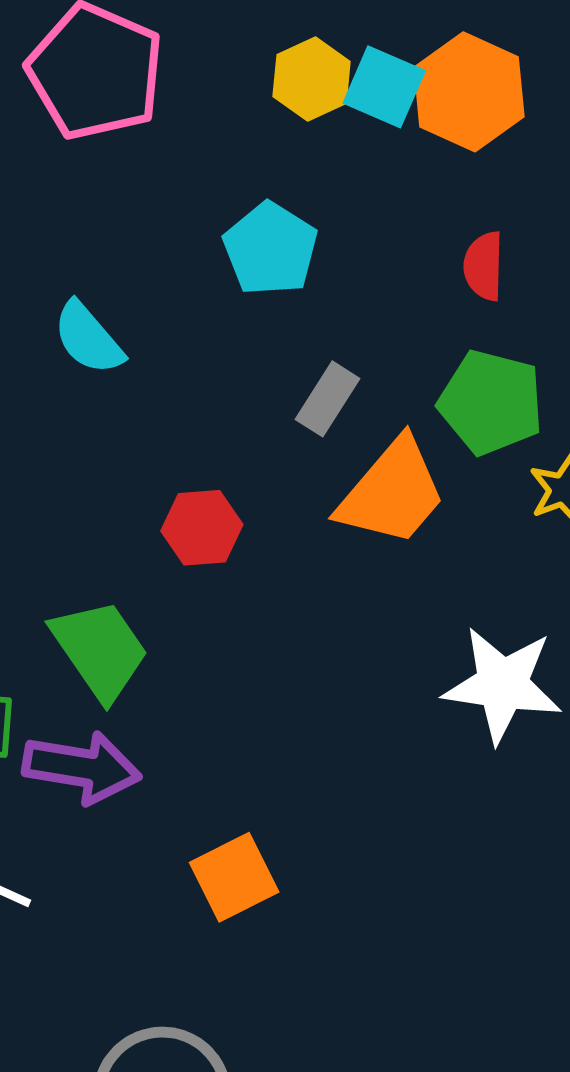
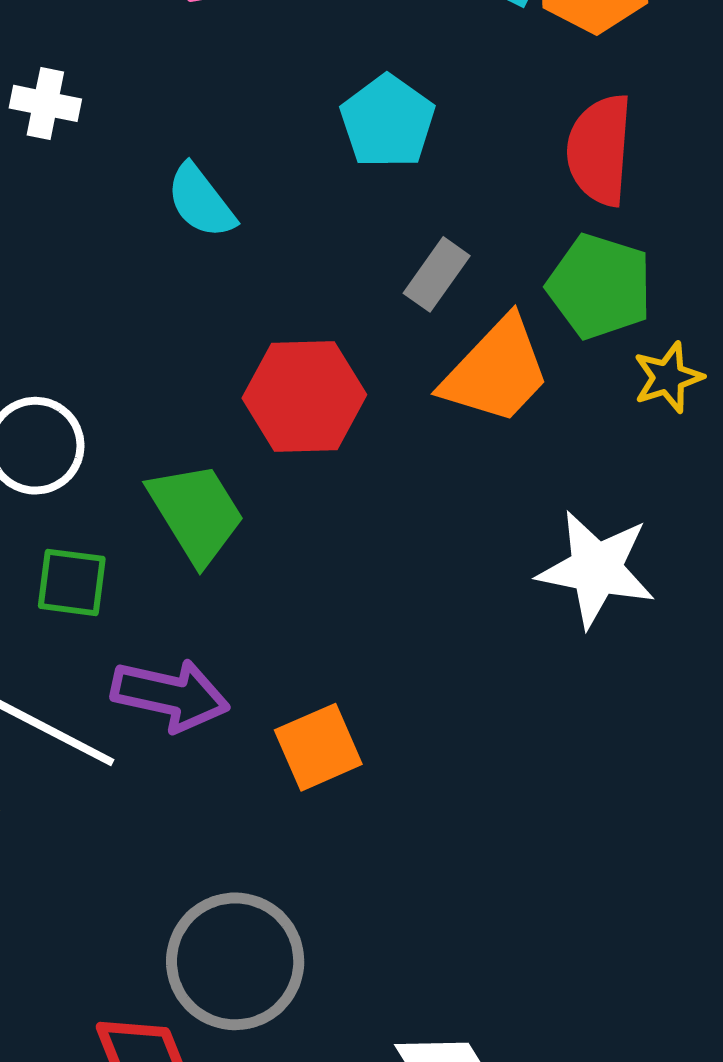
red semicircle: (484, 266) -> (600, 150), size x1.6
red hexagon: (202, 528) -> (304, 396), size x1.5
purple arrow: (82, 767) -> (170, 695), moved

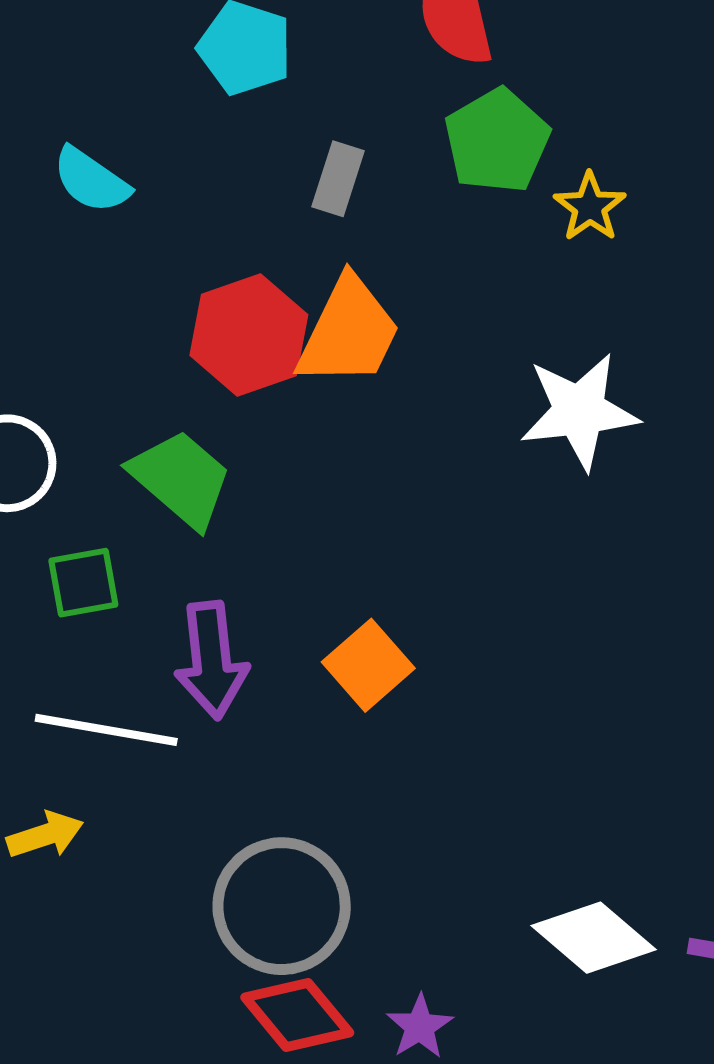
green pentagon: (600, 286) -> (497, 141), turned -30
orange trapezoid: (496, 371) -> (349, 332), moved
purple arrow: (170, 695) -> (211, 660), turned 89
gray circle: (235, 961) -> (282, 906), moved

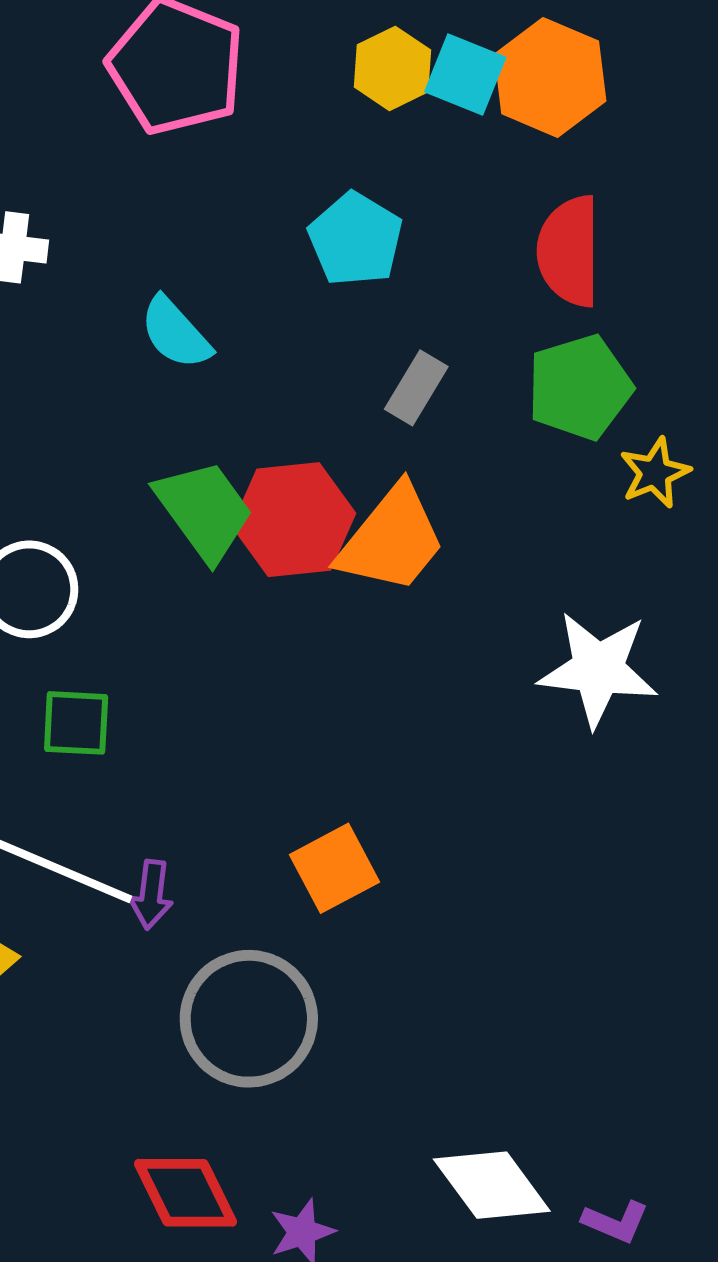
green trapezoid: (181, 479) -> (204, 510), moved
purple arrow: (211, 660) -> (151, 895), moved, size x0.6
gray circle: (282, 906) -> (249, 1019), moved

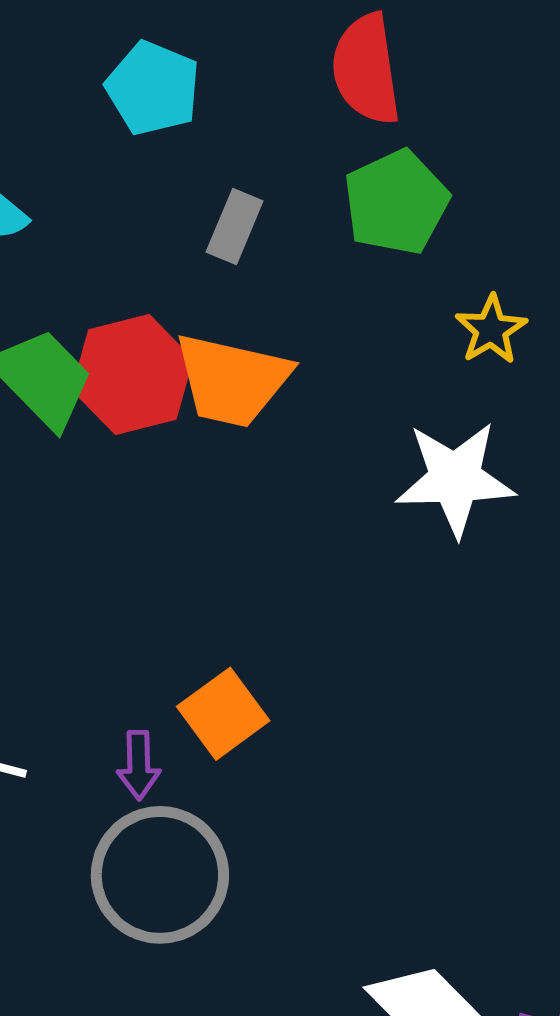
yellow star: (655, 473) -> (491, 330), moved
orange trapezoid: (392, 540) -> (232, 380), turned 72
purple arrow: (151, 895) -> (139, 765), moved

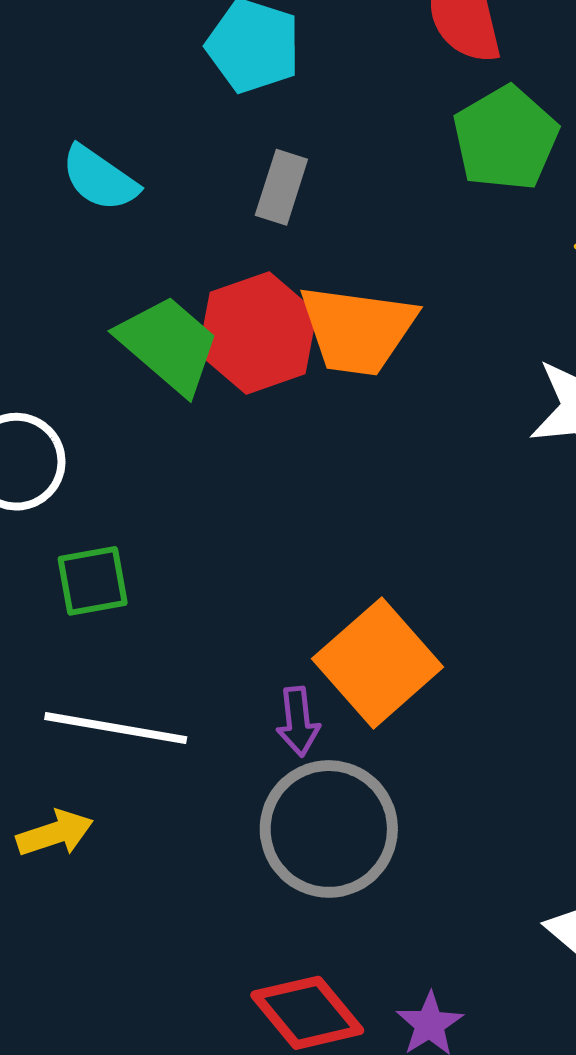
gray rectangle: (235, 226) -> (281, 187), moved
orange square: (223, 714) -> (378, 663), size x1.4

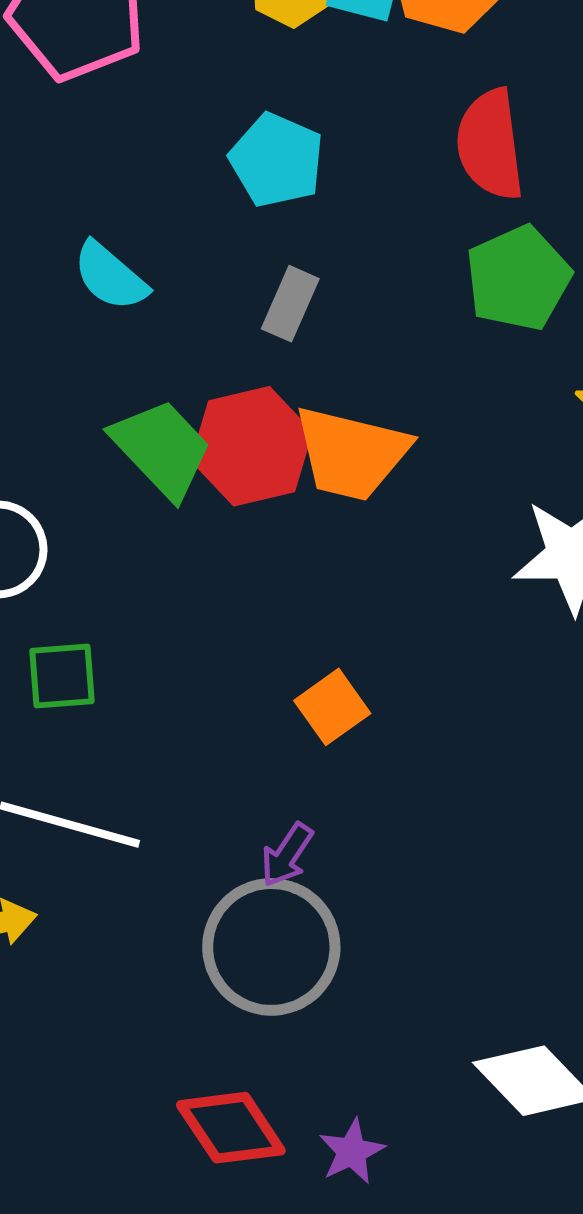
orange square: (378, 663) -> (332, 707), moved, size x0.6
purple arrow: (298, 722) -> (287, 855), moved, turned 34

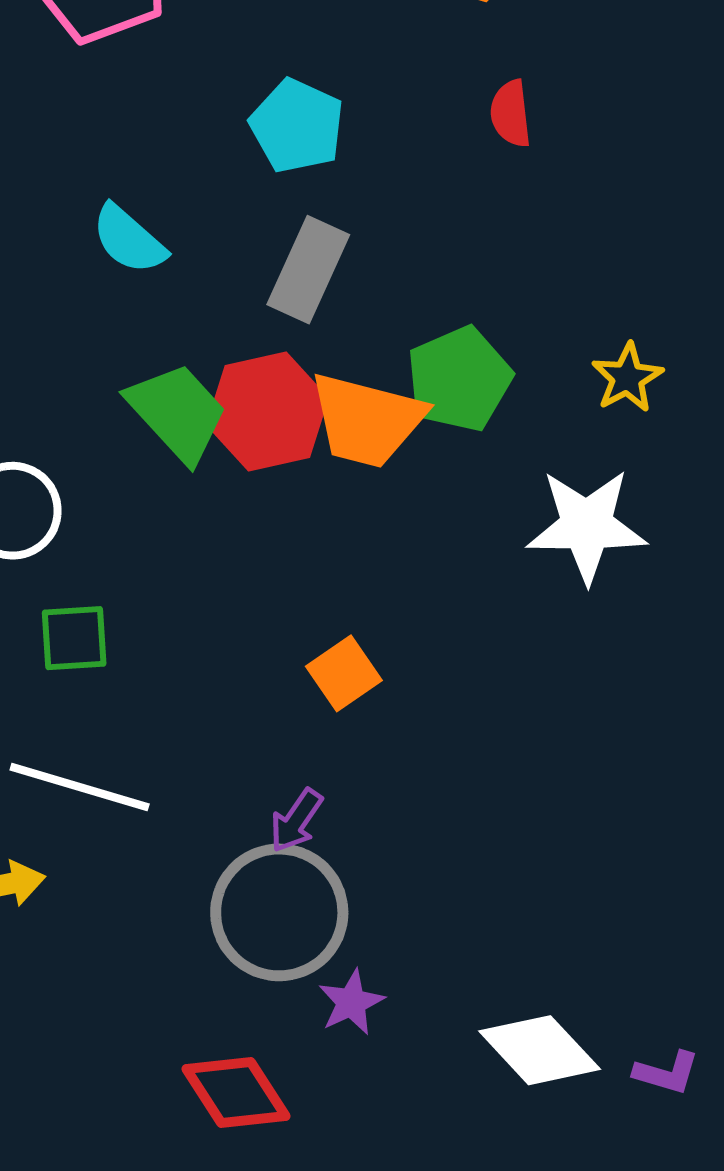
red semicircle: (490, 145) -> (511, 114), size x0.6
green pentagon: (518, 278) -> (459, 379), moved
gray rectangle: (290, 304) -> (308, 270), size x1.4
purple star: (352, 1152) -> (351, 1002), moved

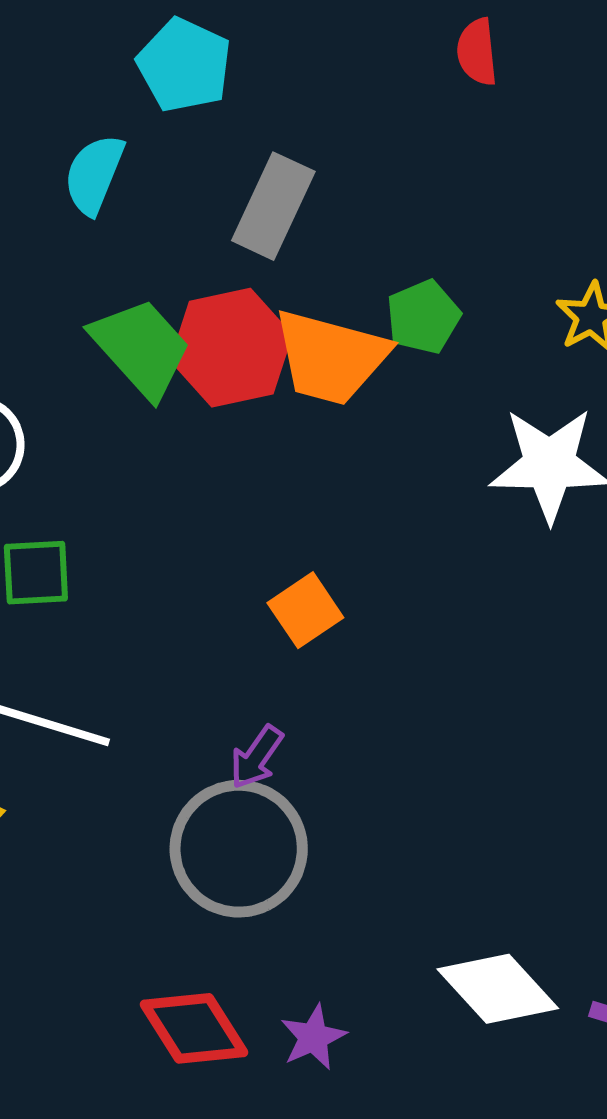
cyan pentagon: (297, 126) -> (184, 65), moved
cyan semicircle: (129, 239) -> (94, 174), turned 70
green pentagon: (459, 379) -> (423, 317), size x0.7
purple star: (351, 1002) -> (313, 1037), moved

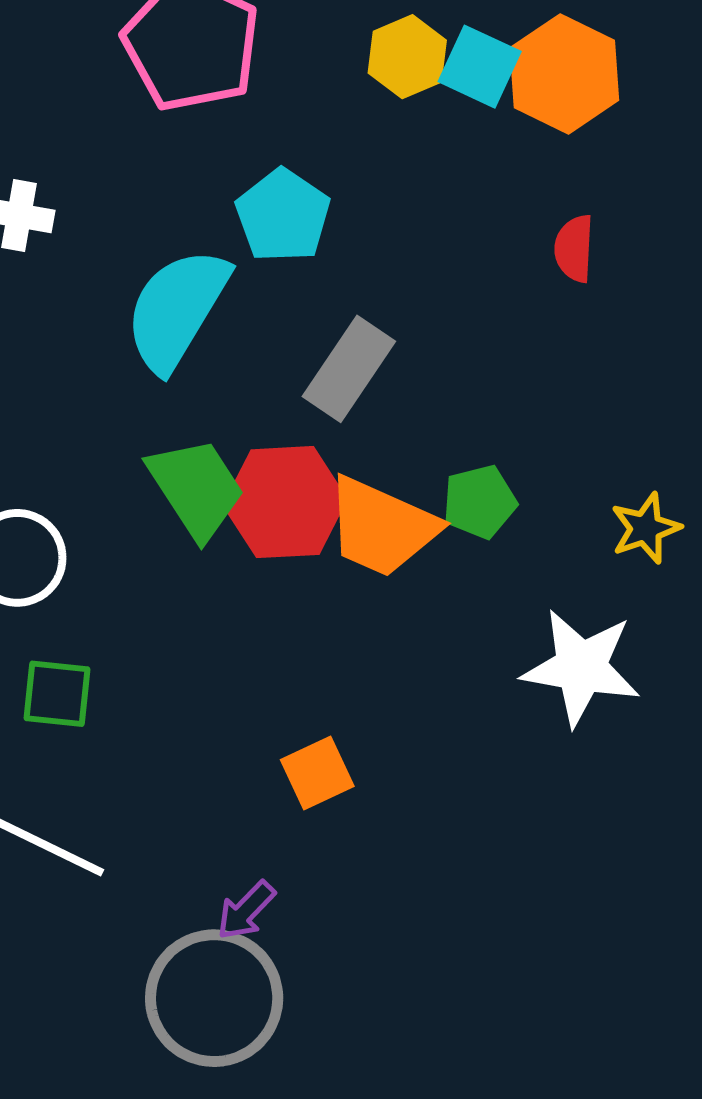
cyan semicircle: (94, 174) -> (177, 309), size x1.6

